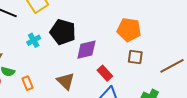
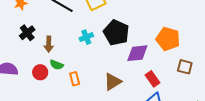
orange pentagon: (129, 30) -> (168, 39), moved
brown triangle: (66, 81) -> (113, 82), turned 36

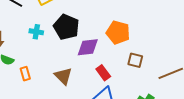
cyan cross: (86, 37) -> (36, 32), turned 32
brown triangle: (113, 82) -> (63, 76), turned -42

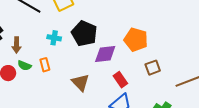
brown square: (135, 60) -> (153, 68), turned -35
orange rectangle: (25, 74) -> (45, 65), moved

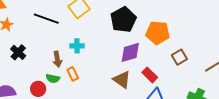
black pentagon: (84, 33) -> (123, 20), moved, turned 30
brown arrow: (17, 45) -> (57, 59), moved
brown triangle: (80, 82) -> (122, 80), moved

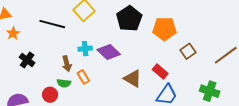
purple diamond: (130, 52) -> (109, 52), moved, turned 65

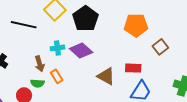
black pentagon: (129, 19) -> (85, 19), moved
red rectangle: (160, 71) -> (133, 68), turned -35

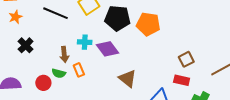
black pentagon: (85, 19) -> (117, 18), turned 30
orange pentagon: (136, 25) -> (148, 24), moved
red rectangle: (133, 68) -> (182, 80), moved

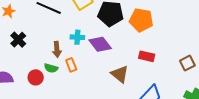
brown square: (186, 59) -> (187, 63), moved
red rectangle: (182, 80) -> (147, 56), moved

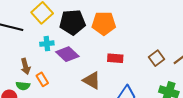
cyan cross: (77, 37) -> (47, 44), moved

